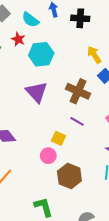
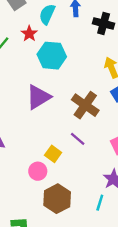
cyan semicircle: (30, 20) -> (47, 14), turned 66
purple triangle: (37, 92) -> (38, 97), turned 30

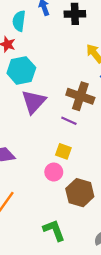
cyan hexagon: (52, 56) -> (21, 70), moved
purple line: (78, 139) -> (69, 121), moved

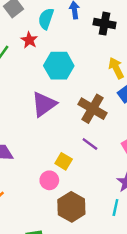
cyan hexagon: (21, 70) -> (59, 66), moved
purple line: (69, 121) -> (90, 144), moved

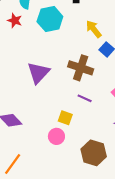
cyan hexagon: (59, 66) -> (50, 19), moved
brown hexagon: (71, 207) -> (94, 153), moved

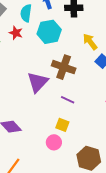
brown cross: (81, 68) -> (64, 67), moved
purple line: (85, 98) -> (68, 100), moved

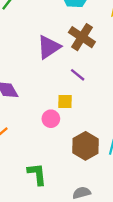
yellow square: (62, 125) -> (65, 101), turned -32

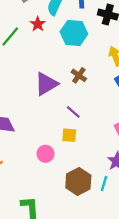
brown cross: (82, 37) -> (79, 75), size x0.6
yellow square: (65, 101) -> (69, 135), moved

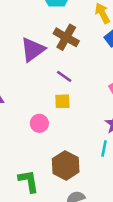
brown cross: (79, 75) -> (66, 37), size x1.5
brown hexagon: (78, 182) -> (66, 165), moved

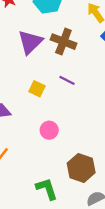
purple triangle: (33, 50) -> (30, 42), moved
yellow square: (62, 101) -> (37, 89), moved, turned 35

